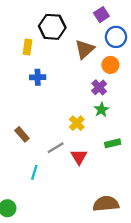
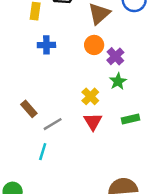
orange circle: (110, 65) -> (94, 45), moved
gray line: (56, 148) -> (53, 124), moved
red triangle: (79, 157) -> (93, 121), moved

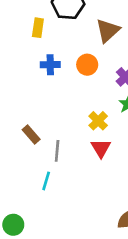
orange circle: (94, 45) -> (87, 65), moved
gray line: (53, 124) -> (57, 151), turned -54

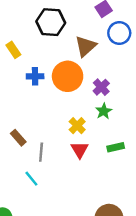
yellow rectangle: (38, 28) -> (13, 50), moved, turned -42
orange circle: (87, 65) -> (68, 76), size x1.6
cyan line: (46, 181) -> (31, 179), turned -56

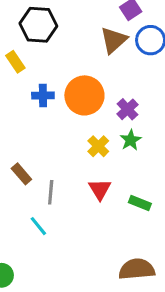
black hexagon: (51, 22) -> (38, 25), moved
brown triangle: (86, 46) -> (114, 40), moved
yellow cross: (77, 126) -> (98, 146), moved
green rectangle: (116, 147) -> (140, 203), moved, turned 35

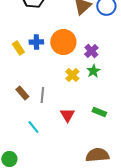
yellow rectangle: (15, 62) -> (18, 48), moved
red triangle: (100, 189) -> (67, 115), moved
gray line: (51, 192) -> (42, 95), moved

